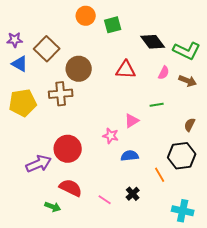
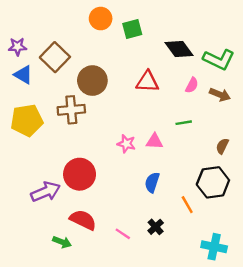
pink triangle: (132, 121) -> (154, 141), turned 35
pink star: (111, 136) -> (126, 144), moved
blue semicircle: (130, 156) -> (152, 182), turned -66

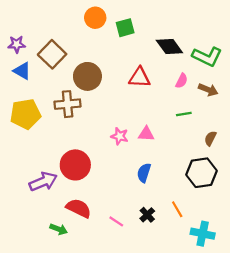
green line: (184, 123) -> (184, 114), moved
orange line: (187, 205) -> (177, 209), moved

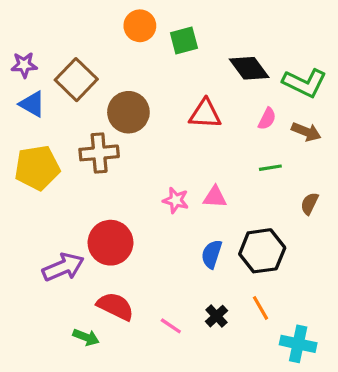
black hexagon: (202, 173) -> (262, 251), moved

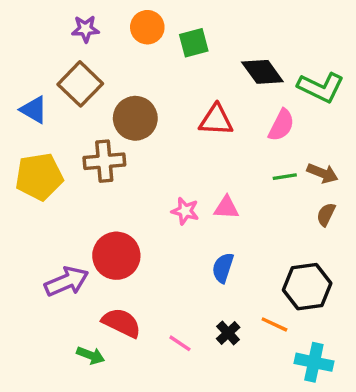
purple star: (24, 65) -> (85, 29), moved
pink semicircle: (267, 119) -> (281, 125), size x1.4
brown arrow: (306, 132) -> (323, 173), moved
black hexagon: (262, 251) -> (307, 287), moved
orange line: (261, 308) -> (274, 324), turned -35

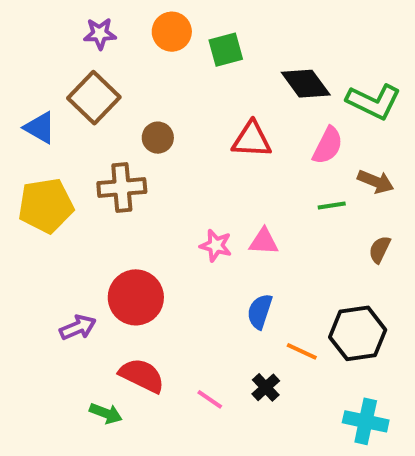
brown circle: (135, 118) -> (158, 138), size x0.6
brown arrow: (323, 173) -> (376, 182), moved
purple arrow: (67, 281) -> (78, 327), size x0.7
orange line: (274, 324) -> (302, 351), moved

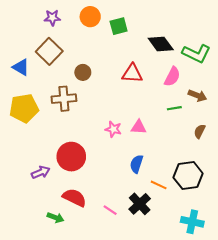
black cross: (266, 387) -> (140, 204), size x1.5

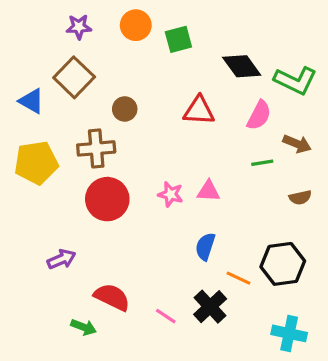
brown semicircle: (200, 131) -> (300, 197), turned -128
red circle: (71, 157) -> (107, 199), moved

